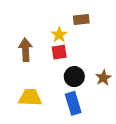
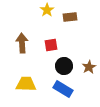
yellow star: (59, 35) -> (47, 10), moved
blue rectangle: (73, 103) -> (63, 89), turned -42

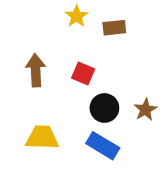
red square: (51, 45) -> (83, 74), turned 32

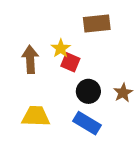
yellow star: (77, 16) -> (61, 48), moved
brown rectangle: (114, 28) -> (97, 23), size x1.4

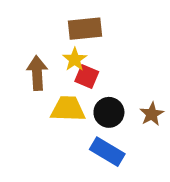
brown rectangle: (97, 23) -> (85, 29), moved
yellow trapezoid: (36, 116) -> (68, 109), moved

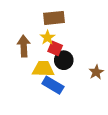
black circle: (109, 112) -> (64, 60), moved
blue rectangle: (107, 152) -> (53, 85), moved

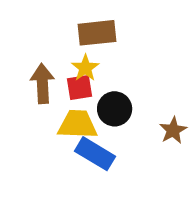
red square: (55, 48) -> (79, 87), moved, turned -32

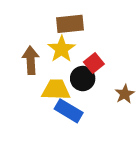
yellow star: (85, 68) -> (62, 49), size x1.4
red square: (79, 87) -> (94, 63), moved, turned -30

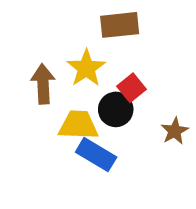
brown rectangle: (70, 24) -> (120, 25), moved

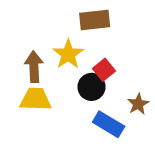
yellow trapezoid: (78, 125) -> (36, 99), moved
blue rectangle: (96, 155) -> (109, 124), moved

